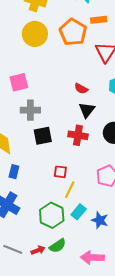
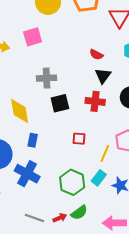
pink square: (19, 82) -> (33, 37), moved
yellow line: (70, 190) -> (105, 154), moved

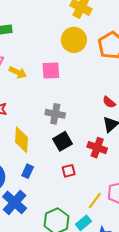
black square: (60, 103) -> (62, 141), turned -30
red square: (79, 139) -> (69, 171), moved, turned -32

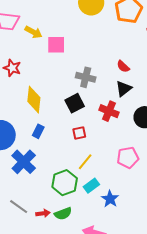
pink square: (51, 70) -> (56, 45), moved
gray cross: (55, 114) -> (86, 77), moved
yellow line: (95, 200) -> (85, 162), moved

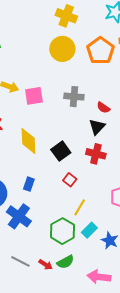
gray cross: (86, 77) -> (74, 97), moved
black triangle: (124, 89) -> (97, 127), moved
yellow diamond: (34, 100) -> (28, 141), moved
red square: (79, 133) -> (70, 180), turned -32
red arrow: (43, 213) -> (46, 265), turned 48

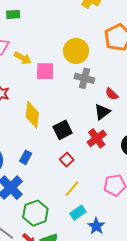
yellow circle: (62, 49) -> (76, 51), moved
red cross: (96, 154) -> (97, 138), turned 30
green hexagon: (62, 231) -> (35, 213), moved

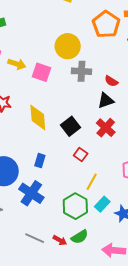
pink square: (45, 71) -> (41, 72), turned 30
black triangle: (102, 112) -> (106, 101), turned 30
green hexagon: (35, 213) -> (75, 206), moved

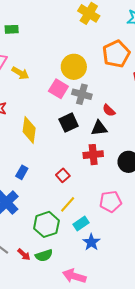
pink square: (41, 72) -> (58, 89), moved
black square: (70, 126) -> (69, 123), moved
red cross: (106, 128) -> (93, 155), turned 30
cyan rectangle: (102, 204) -> (81, 224), moved

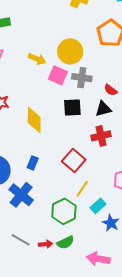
yellow arrow: (20, 73) -> (37, 59), moved
black square: (69, 123) -> (72, 107), turned 30
red square: (63, 175) -> (74, 161), size x1.6
red arrow: (24, 254) -> (45, 244), turned -40

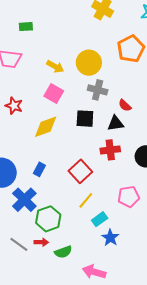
pink square: (58, 75) -> (54, 94), moved
yellow diamond: (34, 120) -> (46, 127), turned 64
green hexagon: (64, 211) -> (48, 219), moved
red arrow: (45, 244) -> (41, 242), moved

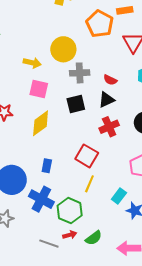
yellow line: (86, 200) -> (89, 184), moved

